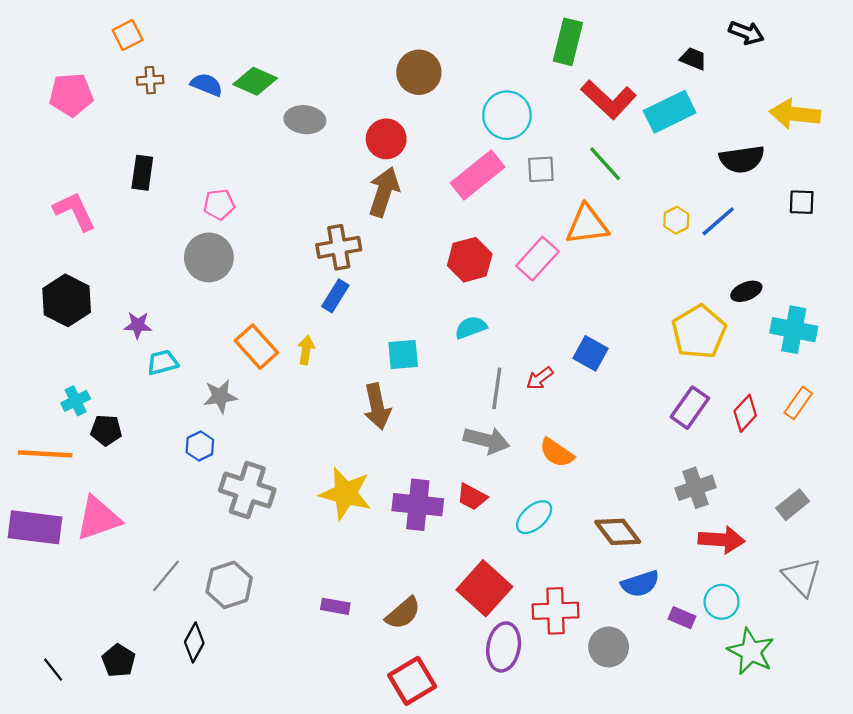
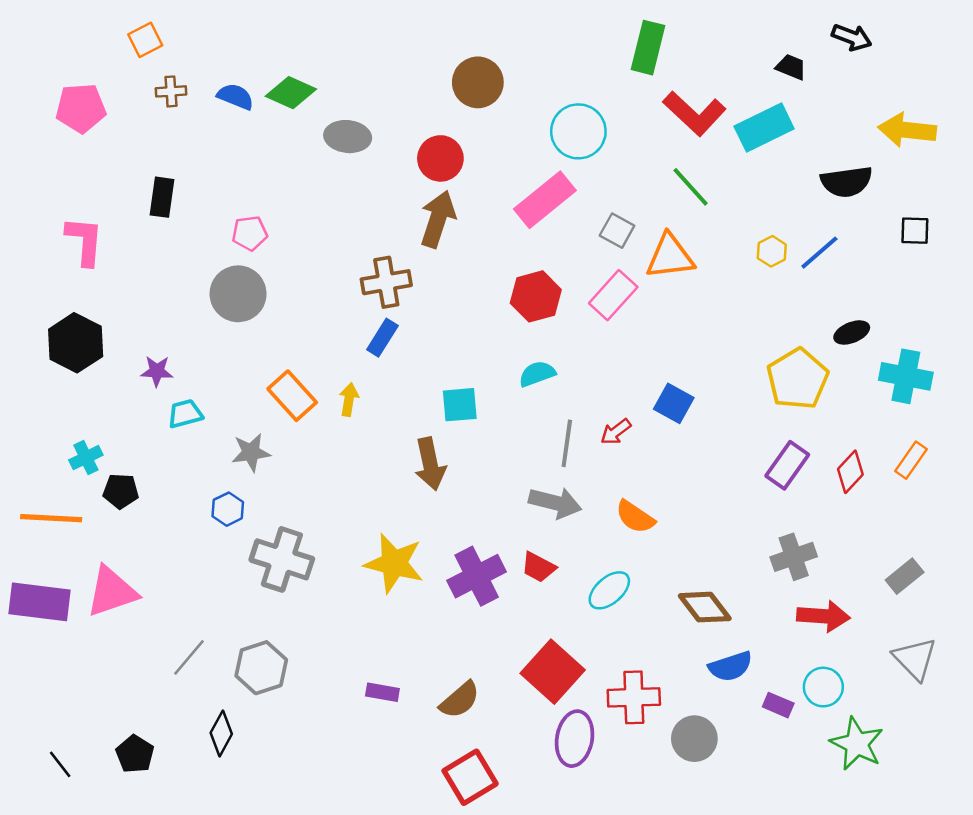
gray square: (541, 169) -> (617, 231), moved, turned 32
pink L-shape: (75, 211) -> (85, 241), turned 30
purple cross: (418, 505) -> (477, 576), turned -33

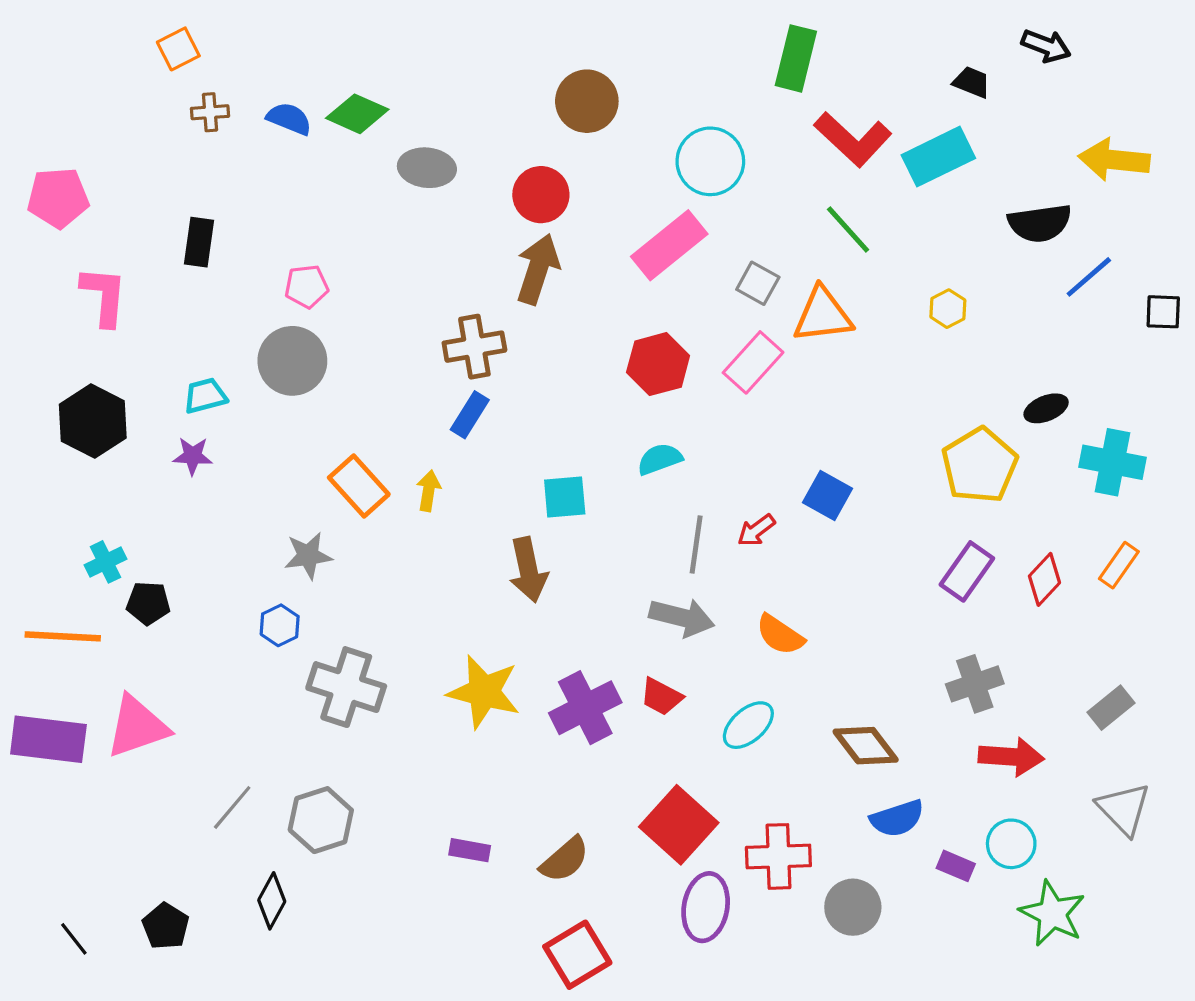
pink pentagon: (81, 108) -> (58, 198), moved
black square: (915, 231) -> (1163, 312), moved
blue line: (819, 253) -> (1089, 277), moved
cyan trapezoid: (185, 414) -> (205, 396), moved

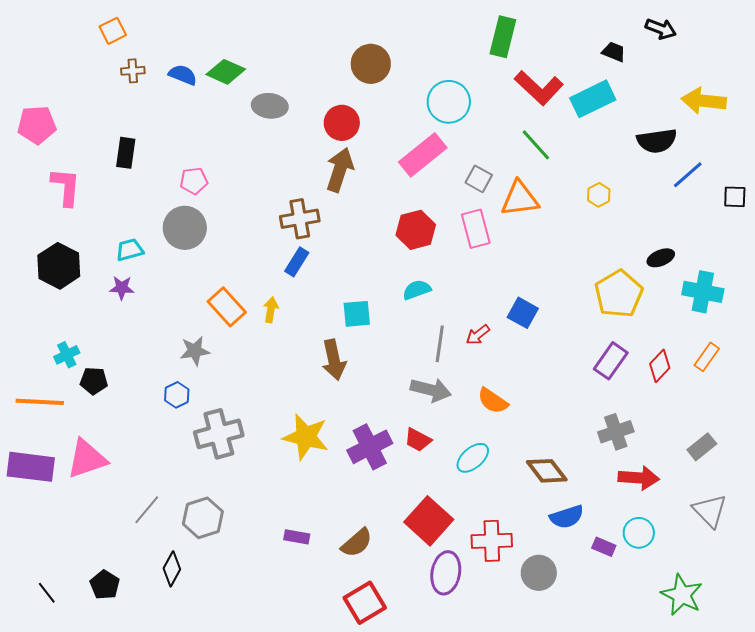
pink rectangle: (753, 362) -> (476, 229), turned -57
gray cross: (346, 687) -> (219, 434), turned -33
green star: (1052, 913) -> (682, 595), moved

